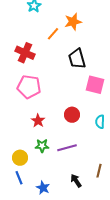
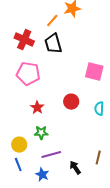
black trapezoid: (77, 59) -> (53, 44), moved
purple line: (67, 148) -> (51, 155), moved

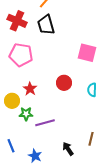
green star: (41, 133) -> (26, 114), moved
yellow circle: (19, 145) -> (12, 101), moved
purple line: (51, 155) -> (45, 123), moved

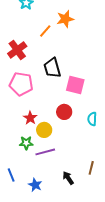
red cross: (17, 21) -> (17, 50), turned 30
black trapezoid: (46, 25) -> (52, 68), moved
pink square: (87, 53) -> (75, 85), moved
yellow circle: (12, 101) -> (44, 130), moved

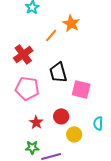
orange star: (65, 19) -> (71, 23), turned -30
red circle: (64, 112) -> (61, 116), moved
yellow circle: (44, 130) -> (74, 134), moved

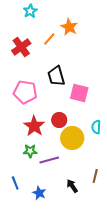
red cross: (23, 54) -> (21, 47), moved
red star: (36, 122) -> (34, 126), size x1.5
yellow circle: (74, 134) -> (72, 138), size x1.5

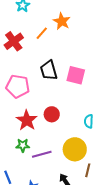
pink square: (79, 93) -> (76, 75), moved
yellow circle: (72, 138) -> (75, 149), moved

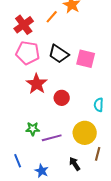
black trapezoid: (49, 70) -> (59, 54), turned -40
pink pentagon: (18, 86) -> (28, 53), moved
red star: (27, 120) -> (37, 84), moved

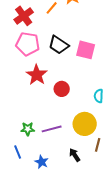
green star: (33, 129) -> (28, 129), moved

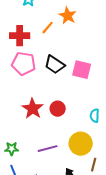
red cross: (24, 16) -> (20, 36), turned 36
red star: (37, 75) -> (33, 109), moved
green star: (28, 129) -> (12, 149), moved

